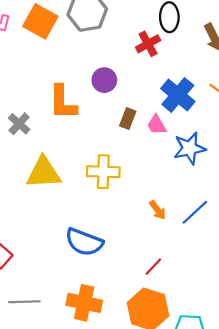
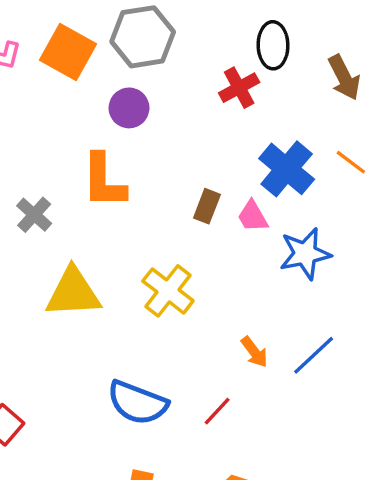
purple circle: (104, 80) -> (129, 108), moved
yellow cross: (103, 172) -> (168, 291), turned 36
red line: (153, 267) -> (217, 411), moved

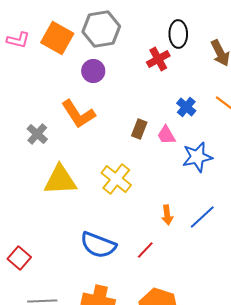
blue cross: (287, 169) -> (186, 107), size x0.6
orange L-shape: (104, 181) -> (78, 114), turned -33
orange arrow: (254, 352) -> (167, 215), turned 30

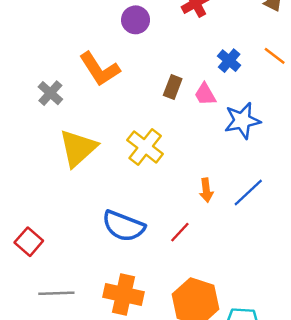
purple circle: (93, 71) -> (136, 20), moved
yellow triangle: (60, 180) -> (78, 148), turned -39

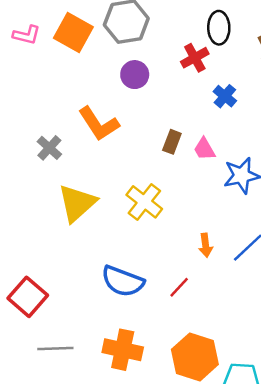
blue cross: (229, 61) -> (225, 96), moved
red square: (29, 242) -> (28, 297), size x1.4

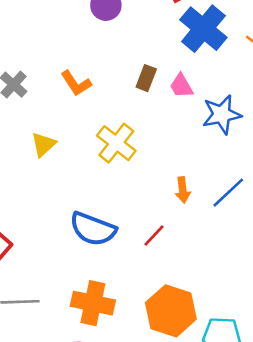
blue cross: (225, 96) -> (203, 29), size x1.8
orange L-shape: (99, 124) -> (76, 83), moved, size x0.7
yellow triangle: (77, 203) -> (43, 144), size x0.6

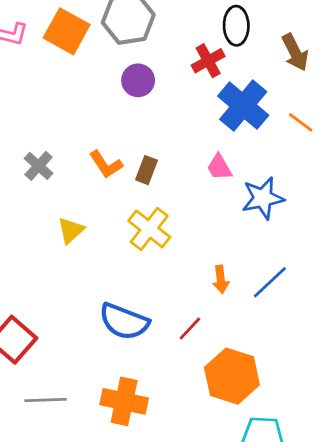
brown rectangle: (146, 78) -> (146, 170), moved
orange hexagon: (171, 311) -> (232, 376), moved

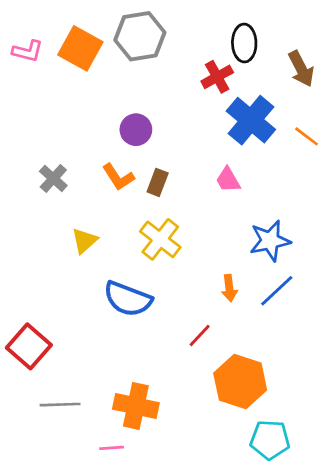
purple circle: (138, 80) -> (136, 130), moved
blue star: (263, 198) -> (270, 241), moved
blue semicircle: (124, 321) -> (128, 299), moved

